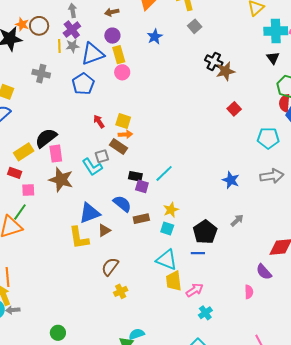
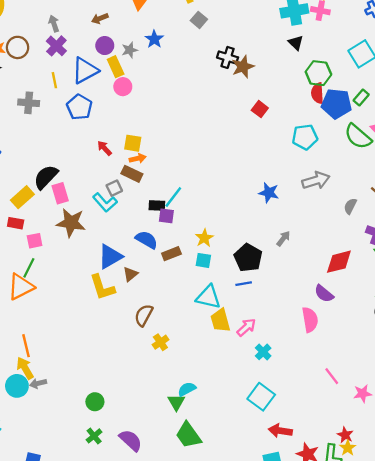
yellow line: (59, 46) -> (54, 80), moved
gray star: (73, 46) -> (130, 50), moved
cyan line: (164, 173) -> (173, 197), moved
pink semicircle: (249, 292) -> (310, 320), size x1.5

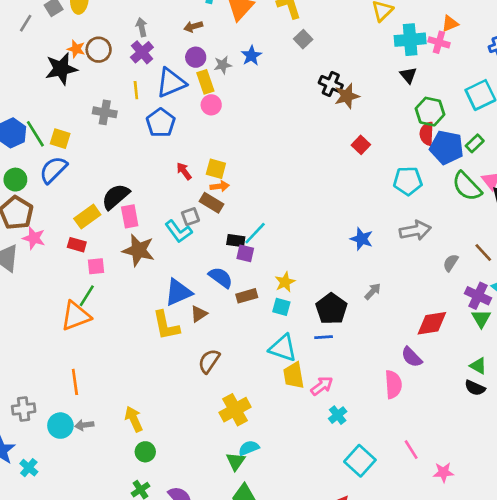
yellow cross: (160, 342) -> (235, 410), moved, size x1.6
yellow arrow: (25, 368) -> (134, 419), moved
cyan square: (261, 397) -> (360, 461), moved

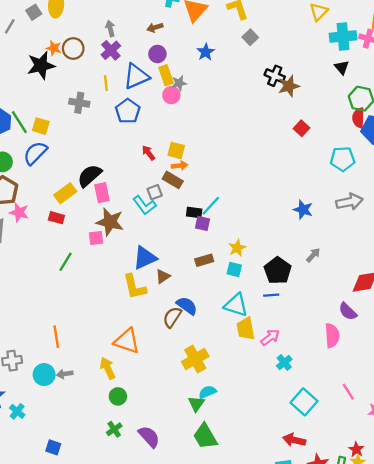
gray star: (223, 65) -> (179, 83), moved
pink square: (96, 266) -> (96, 238), moved
blue semicircle: (221, 278) -> (187, 306), moved
orange triangle: (76, 316) -> (127, 341), moved, turned 40

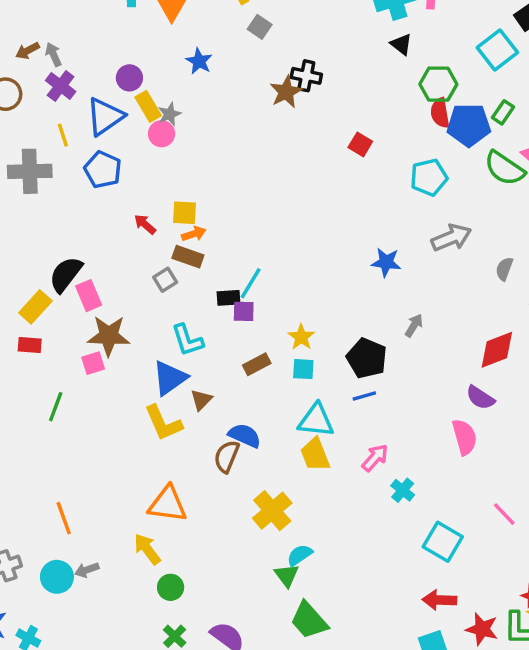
brown arrow: (155, 27) -> (27, 51), moved
brown star: (289, 86) -> (286, 92), moved
gray cross: (79, 103) -> (30, 171), size x1.4
cyan L-shape: (144, 205) -> (187, 340), moved, turned 30
yellow trapezoid: (246, 329) -> (315, 455), moved

